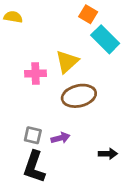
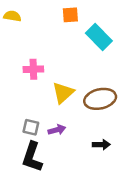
orange square: (88, 14) -> (70, 15), moved, turned -35
yellow triangle: (67, 62) -> (63, 93), moved
brown ellipse: (79, 96) -> (100, 99), moved

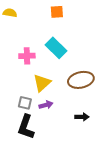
cyan rectangle: (99, 37) -> (56, 48), moved
yellow triangle: (63, 93) -> (42, 83), moved

